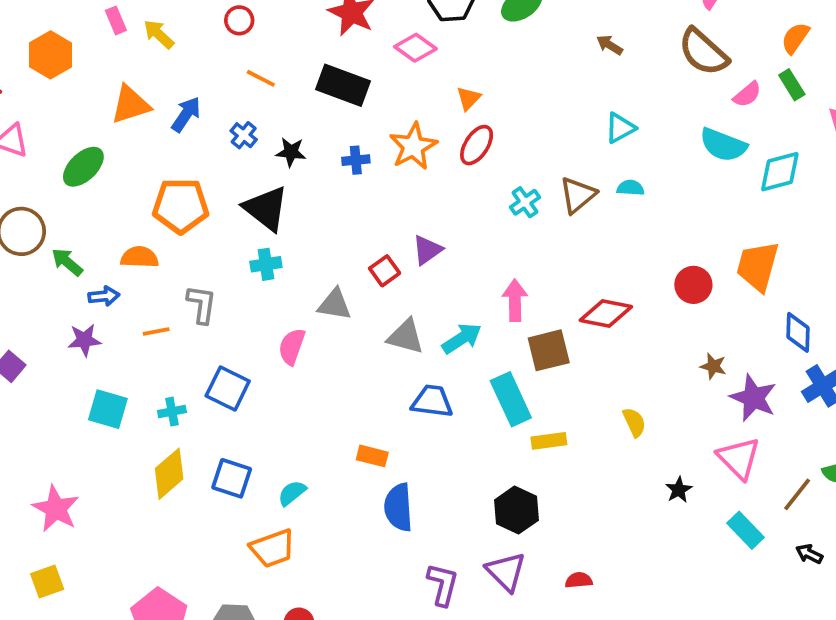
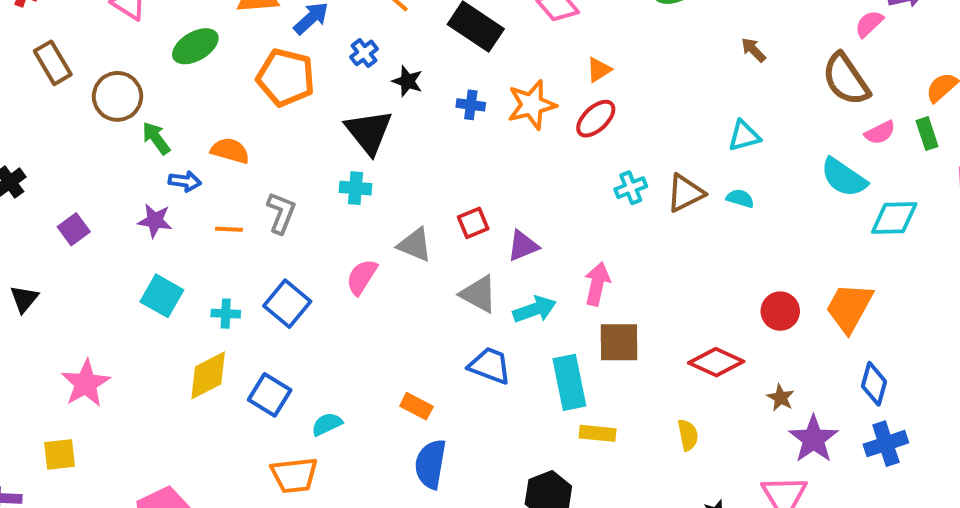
orange pentagon: (181, 206) -> (286, 77), moved
purple triangle: (427, 250) -> (523, 246), moved
red diamond: (606, 313) -> (716, 362), moved

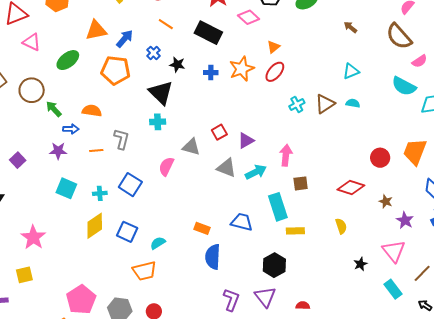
brown square: (619, 342) -> (301, 183), size x0.7
blue trapezoid: (490, 366) -> (242, 222), moved
purple star: (813, 439) -> (405, 220), size x0.7

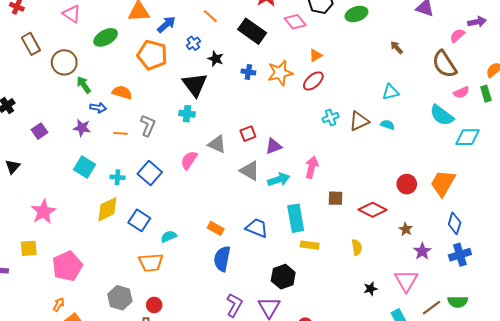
brown square: (301, 183) -> (336, 198), moved
pink pentagon: (81, 300) -> (67, 266), moved

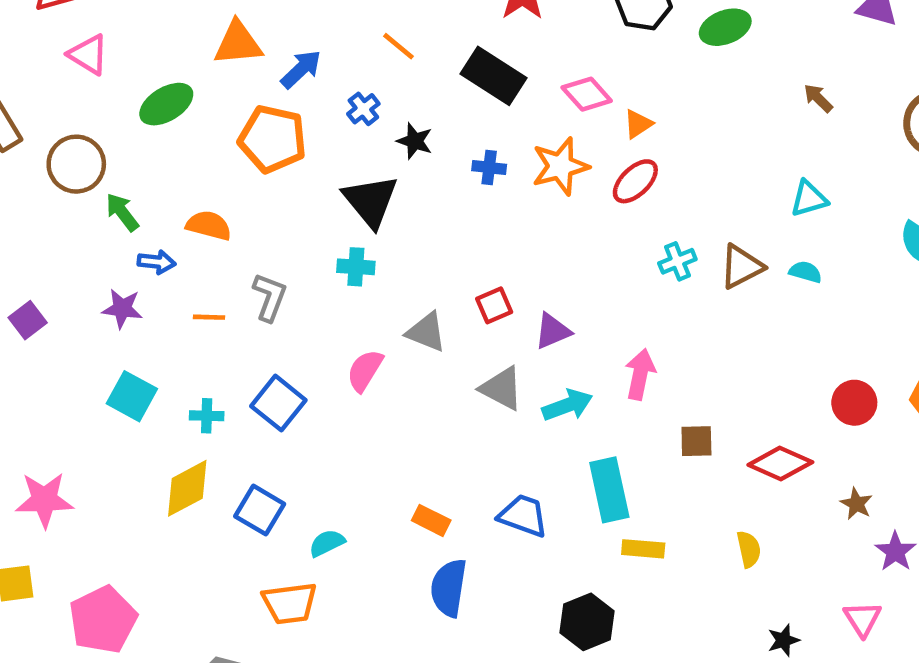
pink diamond: (295, 22) -> (587, 94), moved
pink star: (43, 212) -> (44, 500), turned 30
pink triangle: (406, 281) -> (863, 619), size x0.7

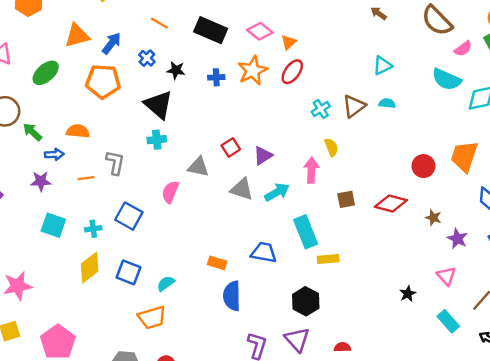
yellow semicircle: (749, 549) -> (331, 147), moved

